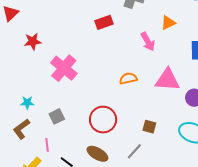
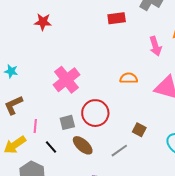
pink cross: (64, 68) -> (67, 80), moved
cyan star: (27, 103) -> (11, 71), moved
gray square: (57, 116) -> (67, 122), moved

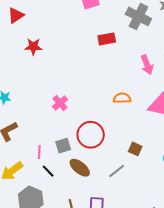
pink cross: (67, 80) -> (60, 103), size x0.6
pink line: (35, 126) -> (39, 152), moved

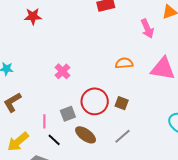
brown square: (135, 149) -> (122, 103), moved

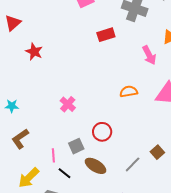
red star: (33, 16) -> (34, 52), turned 30
red circle: (95, 101) -> (102, 132), size x0.7
brown square: (122, 103) -> (157, 152), moved, turned 32

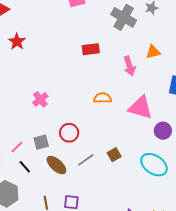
red rectangle: (106, 35) -> (91, 49), moved
brown square: (157, 152) -> (114, 155), moved
pink line: (53, 155) -> (17, 147), turned 40
gray line: (133, 164) -> (86, 160), moved

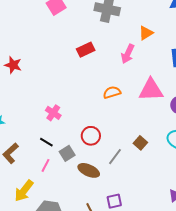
pink arrow: (129, 66) -> (128, 54), turned 60
black line: (25, 167) -> (46, 142), moved

